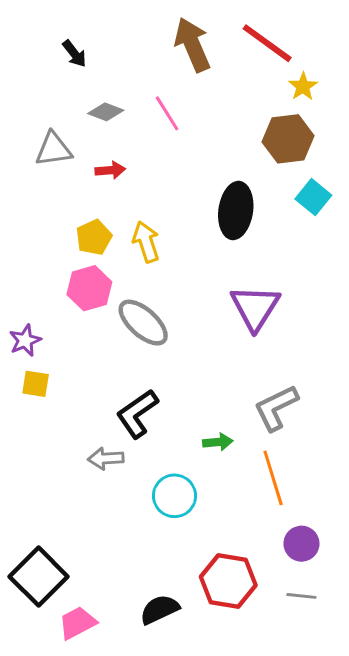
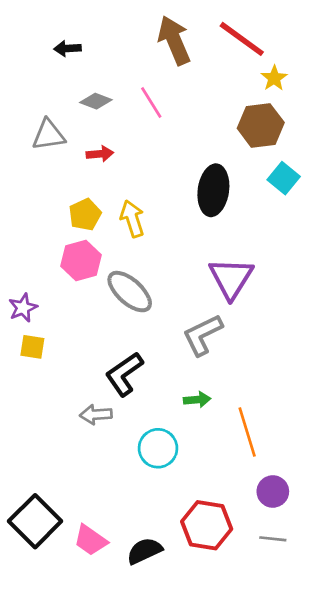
black arrow: (74, 54) -> (67, 48), turned 125
gray L-shape: (276, 408) -> (203, 335), moved
pink trapezoid: (77, 623) -> (90, 540), moved, turned -117

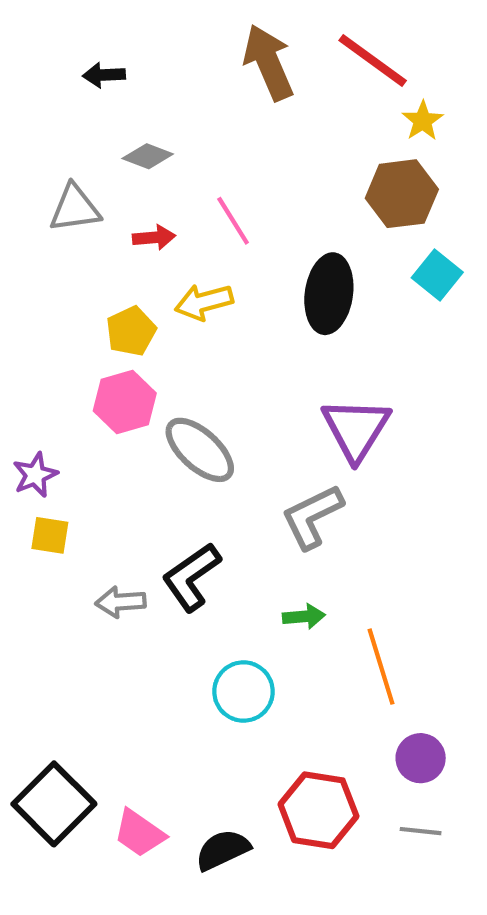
pink line: (151, 102) -> (233, 221), moved
yellow arrow: (132, 219) -> (204, 302), moved, turned -87
gray arrow: (96, 414) -> (121, 602), moved

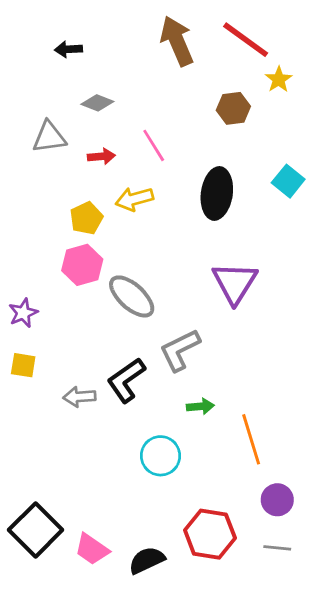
brown hexagon: (402, 194) -> (233, 108), moved, size x0.7
gray L-shape: (312, 517) -> (180, 350), moved
yellow square: (50, 535) -> (23, 365), moved

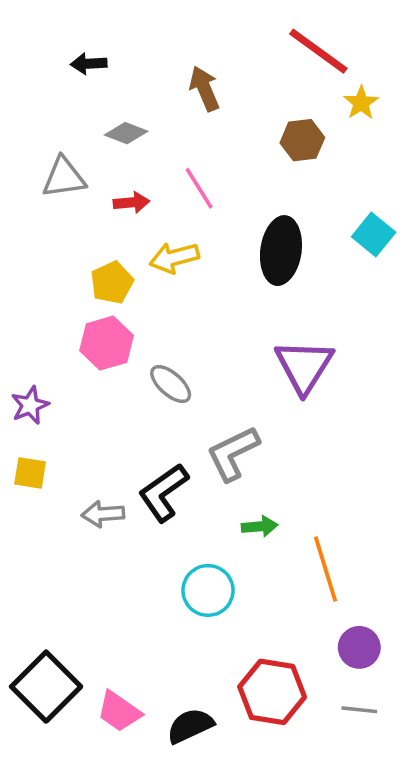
brown arrow: (177, 41) -> (204, 89), moved, size x0.7
gray ellipse: (132, 296) -> (171, 384), size x0.7

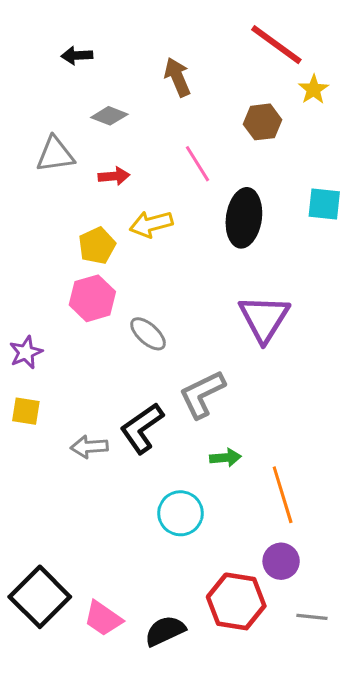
pink line: (199, 188) -> (198, 164), moved
cyan square: (374, 235) -> (324, 204), turned -33
purple circle: (359, 647) -> (281, 561), moved

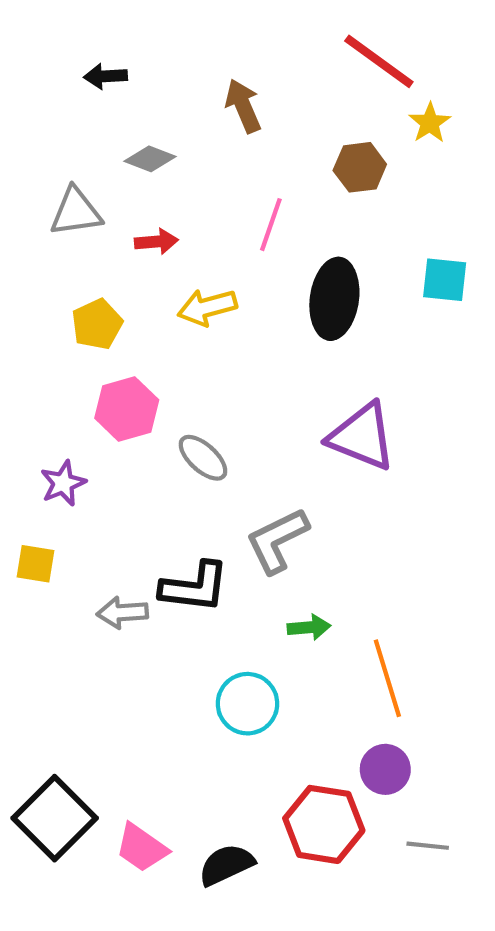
pink line: (198, 164) -> (271, 225), turned 51
yellow pentagon: (97, 246) -> (97, 324), moved
purple triangle: (264, 318) -> (362, 437), turned -40
purple star: (26, 352) -> (63, 483), moved
black L-shape: (142, 428) -> (195, 587), turned -138

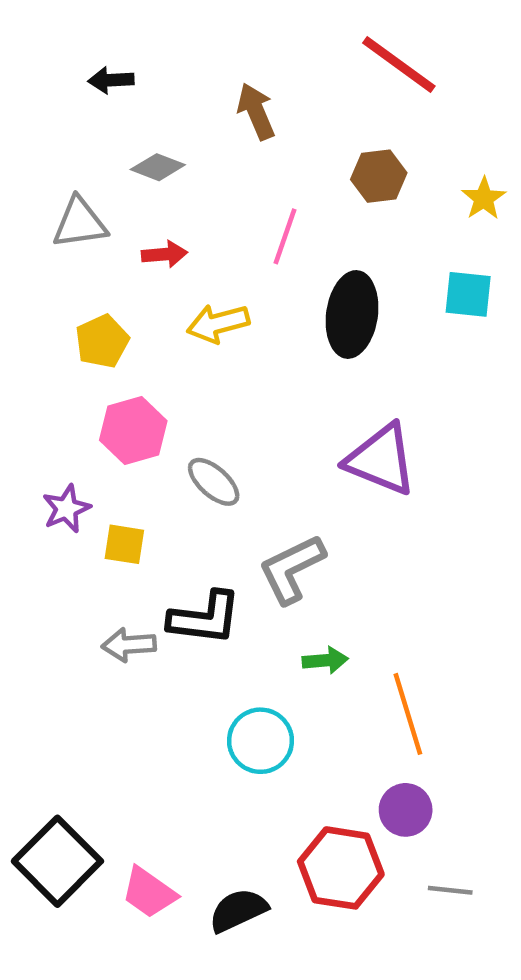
yellow star: (430, 123) -> (484, 198), moved
yellow square: (36, 564) -> (124, 544), moved

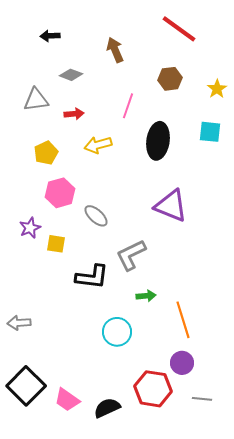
gray arrow: (129, 645) -> (19, 323), moved

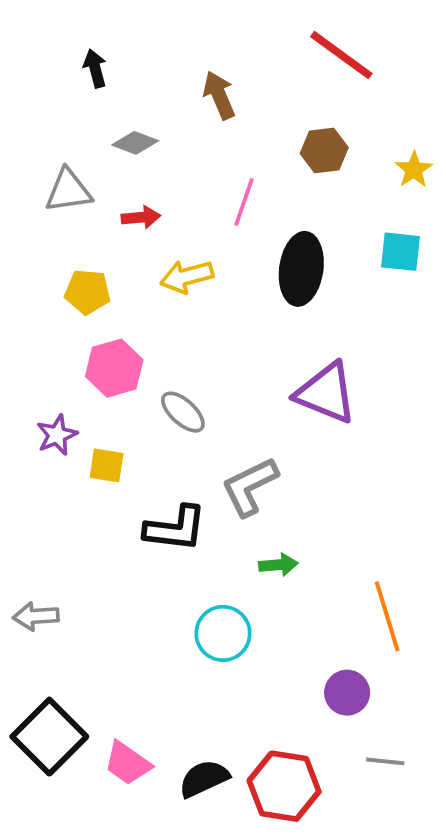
black arrow: (50, 36) -> (95, 68), turned 78
yellow pentagon: (46, 153) -> (87, 292), turned 30
orange line: (183, 320) -> (387, 616), moved
red hexagon: (153, 389) -> (284, 786), moved

